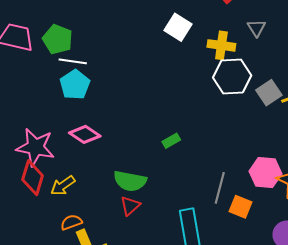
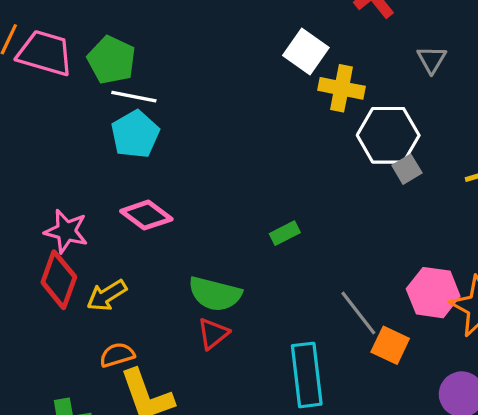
yellow cross: (221, 45) -> (341, 88), moved
gray square: (269, 93) -> (407, 169), moved, size x0.7
pink star: (35, 147) -> (66, 231), size x0.7
gray line: (220, 188) -> (358, 313), turned -56

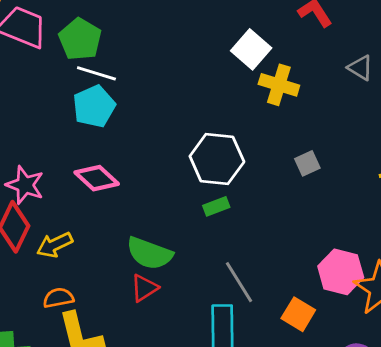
gray triangle: (432, 59) -> (360, 68), turned -36
white hexagon: (388, 135) -> (217, 159), moved
gray square: (407, 169) -> (307, 163), moved
gray line: (358, 313) -> (239, 282), moved

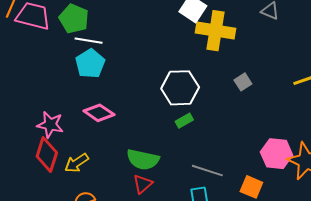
yellow cross: (279, 85) -> (216, 31), size x1.4
gray line: (239, 282) -> (207, 171), turned -32

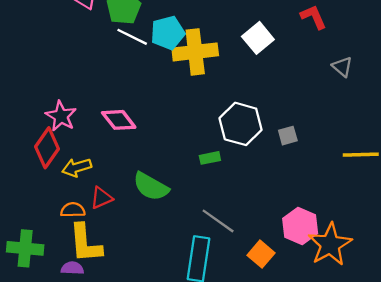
yellow cross: (216, 31) -> (195, 52), moved, turned -33
cyan pentagon: (90, 64) -> (168, 33), moved
white hexagon: (180, 88) -> (241, 124), moved
red triangle: (143, 184) -> (101, 198), moved

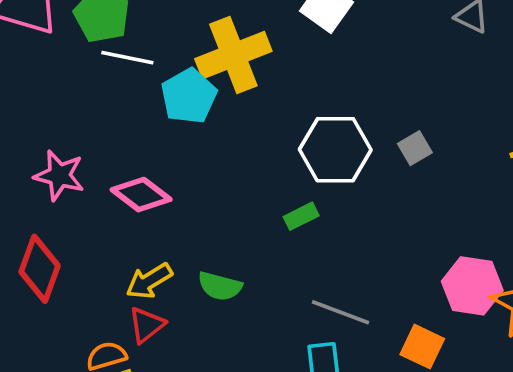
cyan pentagon: (168, 33) -> (189, 96), moved
pink star: (61, 116) -> (59, 175), moved
yellow arrow: (77, 167) -> (149, 281), moved
green semicircle: (151, 186) -> (220, 286), size x0.7

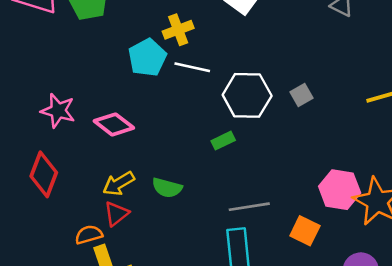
yellow cross: (233, 55) -> (178, 30), size x0.6
white line: (127, 58) -> (192, 67), moved
gray line: (341, 312) -> (249, 207), turned -30

